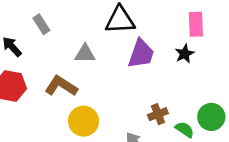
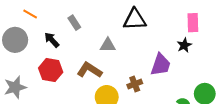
purple trapezoid: (141, 54) -> (161, 65), moved
brown cross: (158, 114) -> (135, 84), moved

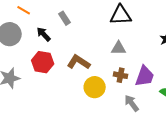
gray triangle: (108, 45) -> (119, 48), moved
purple trapezoid: (161, 65) -> (145, 76), moved
brown cross: (135, 84) -> (121, 75), turned 32

